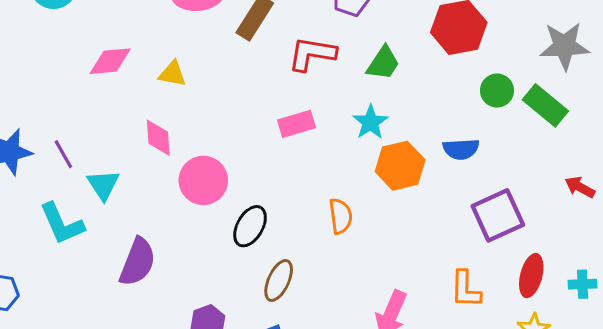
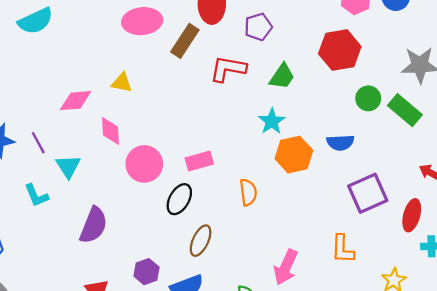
pink diamond: (110, 61) -> (76, 101), moved
pink rectangle: (296, 124) -> (199, 161), moved
cyan L-shape: (62, 224) -> (36, 195), size x0.7
red ellipse: (531, 276) -> (412, 215), moved

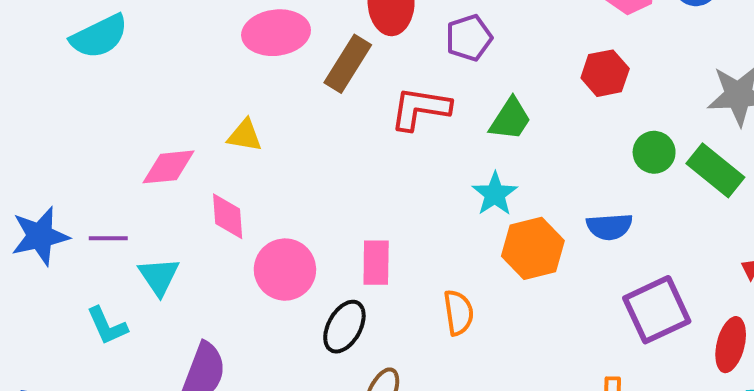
red hexagon: (340, 50) -> (605, 73), size x0.7
purple line: (38, 143) -> (108, 238), turned -60
pink rectangle: (199, 161) -> (376, 263), turned -72

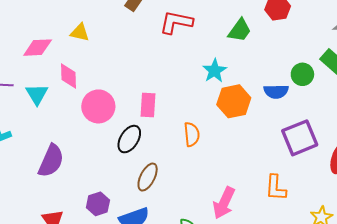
green trapezoid: (510, 119) -> (240, 30), moved
green circle: (654, 152) -> (302, 74), moved
cyan triangle: (159, 276) -> (37, 94), moved

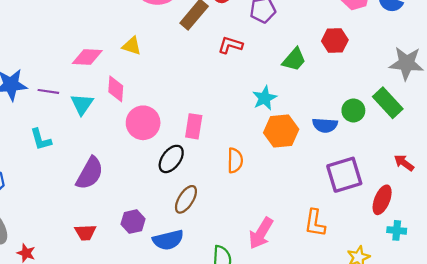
red L-shape: (176, 22) -> (230, 45), size x0.7

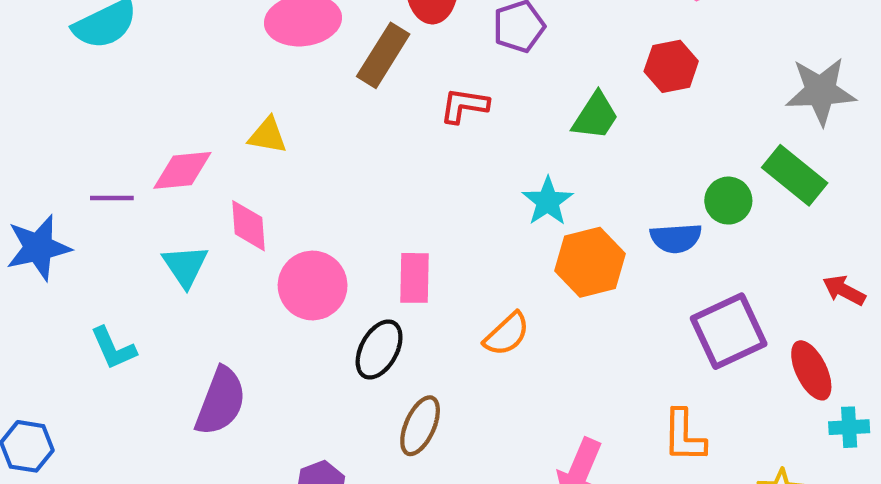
purple line: (48, 91) -> (112, 198), moved
orange semicircle: (235, 160) -> (507, 334), turned 55
red ellipse: (382, 200) -> (811, 370), turned -40

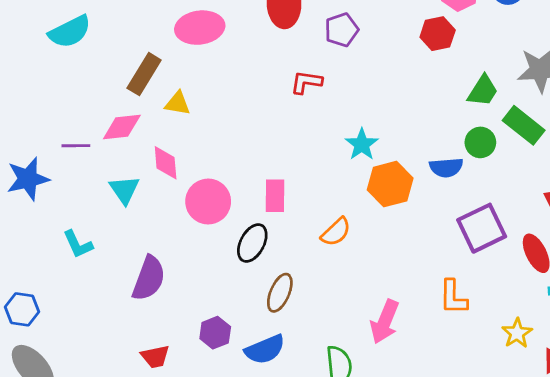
brown rectangle: (383, 55) -> (144, 74), moved
red hexagon: (671, 66) -> (438, 34), moved
green trapezoid: (595, 116) -> (483, 91), moved

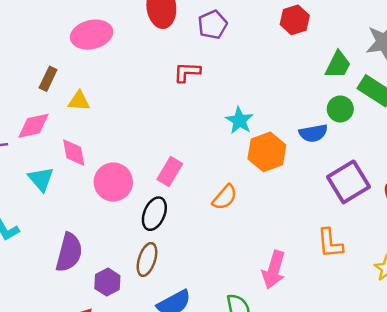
brown rectangle: (144, 74) -> (48, 79), size x0.7
pink rectangle: (275, 196) -> (170, 172), turned 36
brown ellipse: (280, 293) -> (147, 259), moved
purple hexagon: (215, 333) -> (107, 282), moved

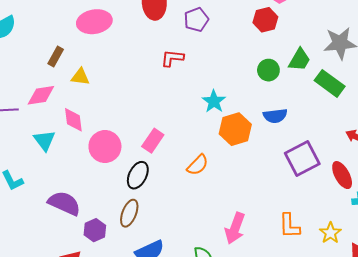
green circle: (340, 109) -> (268, 70), moved
orange L-shape: (330, 243) -> (289, 226), moved
purple semicircle: (69, 252) -> (64, 203), turned -84

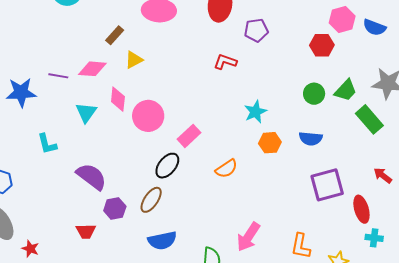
yellow triangle: (80, 77) -> (134, 60), turned -48
orange hexagon: (235, 129) -> (270, 143), size x0.7
pink circle: (105, 147) -> (148, 116), moved

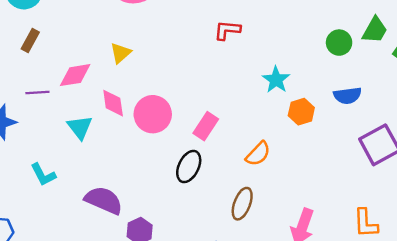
brown rectangle: (115, 35) -> (30, 41), moved
brown ellipse: (151, 200) -> (242, 204), moved

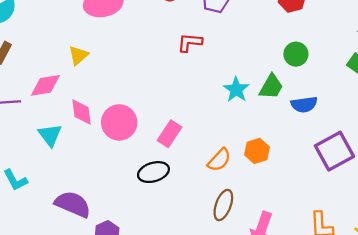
green trapezoid: (375, 30) -> (271, 87), moved
yellow triangle: (121, 53) -> (78, 55), moved
orange hexagon: (301, 112) -> (257, 151), moved
black ellipse: (189, 167) -> (153, 172), turned 48
brown ellipse: (242, 204) -> (223, 205), moved

